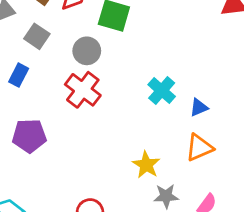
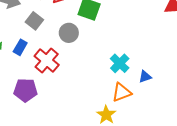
red cross: (83, 90) -> (47, 61), moved
orange triangle: (199, 148) -> (122, 92), moved

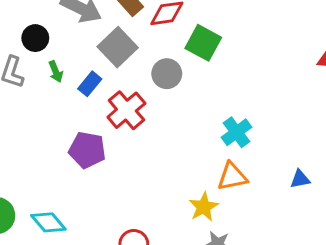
gray square: (34, 21) -> (118, 47), size x1.4
blue triangle: (145, 77) -> (300, 179), moved

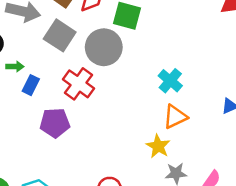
green arrow: (56, 72) -> (15, 66), turned -54
gray circle: (167, 74) -> (104, 47), size x1.5
blue rectangle: (90, 84) -> (31, 85), moved

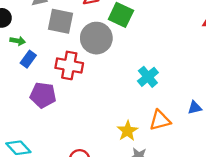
gray square: (60, 35) -> (61, 21), turned -32
red cross: (79, 84) -> (69, 65), turned -36
orange triangle: (175, 117) -> (160, 120), moved

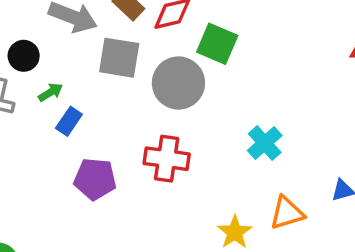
green arrow: (18, 41) -> (51, 92), turned -40
red cross: (69, 65) -> (167, 159), moved

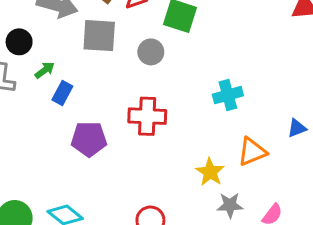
gray circle: (178, 83) -> (151, 52), size x0.6
cyan cross: (265, 143) -> (228, 95), turned 32

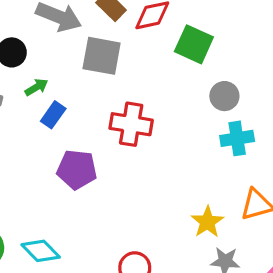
gray circle: (151, 52) -> (224, 96), moved
red cross: (147, 116) -> (131, 124), moved

